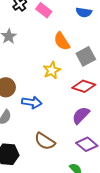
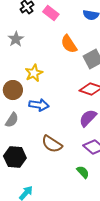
yellow star: (52, 70) -> (34, 73), moved

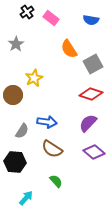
blue arrow: (39, 105) -> (47, 122), moved
gray semicircle: (12, 120) -> (22, 131), moved
green semicircle: (83, 172) -> (56, 181), moved

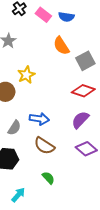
blue semicircle: (91, 20) -> (66, 17), moved

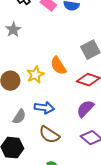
orange semicircle: (61, 46) -> (58, 66), moved
yellow star: (26, 75) -> (35, 75), moved

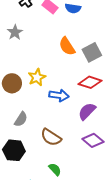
orange semicircle: (58, 66) -> (67, 46), moved
blue arrow: (44, 108) -> (59, 95), moved

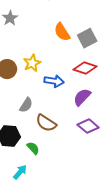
gray semicircle: (21, 119) -> (26, 105), moved
green semicircle: (55, 169) -> (33, 148), moved

